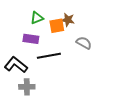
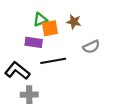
orange square: (57, 26) -> (50, 28), moved
gray semicircle: (84, 43) -> (91, 47), turned 126

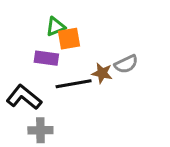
brown star: (74, 22) -> (102, 73), moved

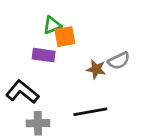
black line: (74, 84) -> (90, 112), moved

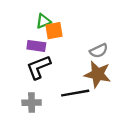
brown star: (96, 69) -> (98, 74), moved, size x1.6
black L-shape: (22, 92) -> (39, 67), moved, turned -60

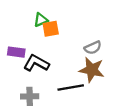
purple rectangle: (36, 46) -> (16, 52), moved
black L-shape: (39, 67) -> (36, 63), turned 50

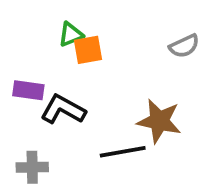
gray semicircle: (93, 48) -> (184, 46), moved
gray cross: (30, 96) -> (32, 167), moved

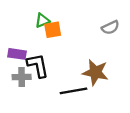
black L-shape: (63, 109) -> (38, 65), turned 50
gray cross: (32, 167) -> (22, 77), moved

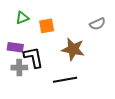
green triangle: (42, 21) -> (22, 18), moved
brown star: (95, 72) -> (73, 49), moved

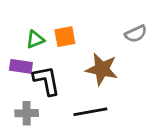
green triangle: (22, 18) -> (35, 39), moved
gray cross: (19, 68) -> (27, 113), moved

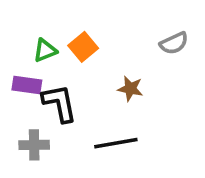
orange square: (65, 37) -> (83, 47), turned -30
brown star: (102, 69) -> (130, 89), size x0.6

